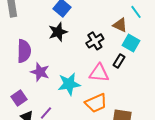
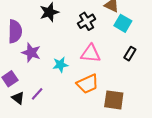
black rectangle: (119, 61) -> (130, 54), moved
cyan star: (69, 84) -> (60, 65), size x0.7

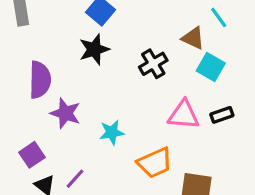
pink triangle: (91, 54) -> (184, 115), moved
black rectangle: (130, 54) -> (222, 115), turned 40

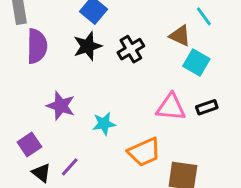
black cross: (153, 64) -> (131, 49), moved
purple semicircle: (40, 80) -> (37, 46), moved

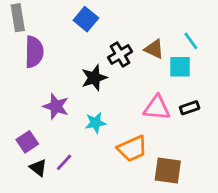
cyan line: (204, 16) -> (191, 41), moved
brown triangle: (180, 36) -> (154, 49), moved
black star: (88, 46) -> (94, 78), moved
cyan square: (196, 63) -> (180, 67), turned -30

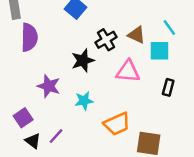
pink triangle: (157, 108) -> (128, 71), moved
black rectangle: (190, 108) -> (168, 87), turned -56

